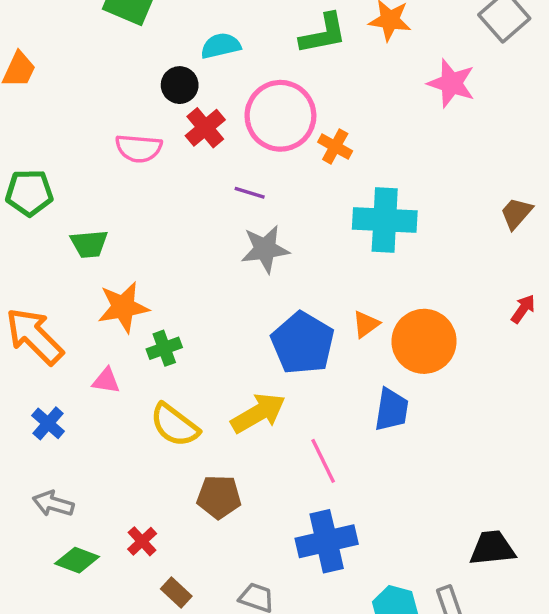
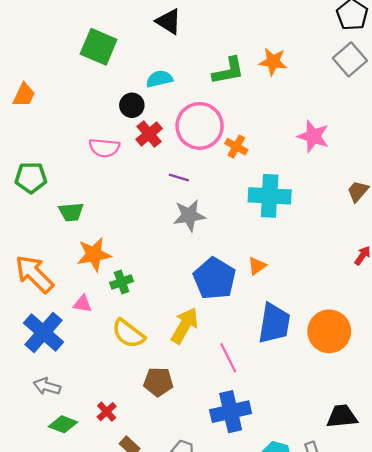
pink star: (451, 83) -> (313, 136), moved
orange circle: (424, 341) -> (329, 331), moved
blue trapezoid: (392, 410) -> (274, 323), size x1.4
yellow arrow: (258, 413) -> (185, 326), turned -30
blue cross: (48, 423) -> (44, 332), size x1.8

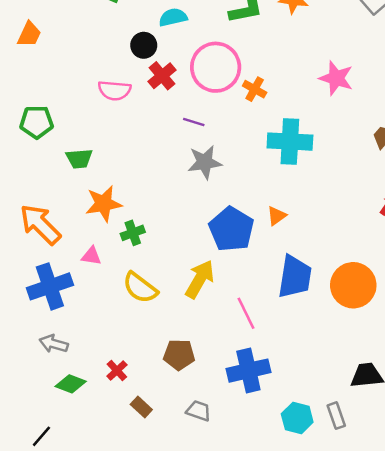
blue cross: (44, 332) -> (50, 286), turned 30
brown pentagon: (158, 382) -> (179, 355), moved

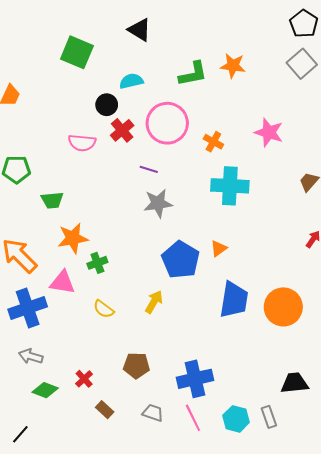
orange cross: (255, 89) -> (213, 142), moved
pink triangle: (91, 256) -> (63, 282), size x1.5
yellow arrow: (200, 279) -> (154, 302), size x0.7
yellow semicircle: (140, 288) -> (104, 309), size x0.7
pink line: (246, 313) -> (193, 418), moved

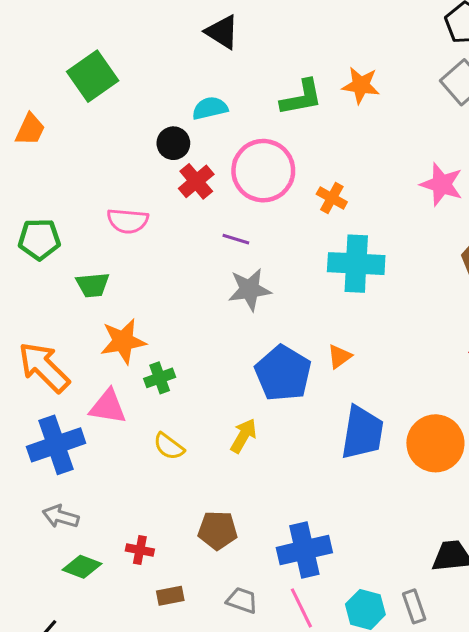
green square: (77, 52) -> (93, 76), moved, turned 32
pink star: (269, 132) -> (442, 184), moved
pink semicircle: (82, 143) -> (128, 221), moved
red cross: (84, 379) -> (140, 550), turned -36
brown rectangle: (105, 410) -> (170, 596), turned -54

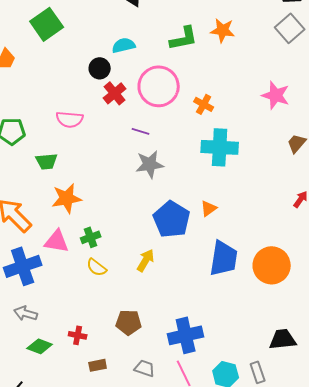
green cross: (160, 378) -> (91, 237), moved

